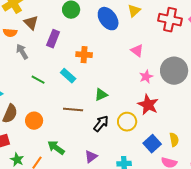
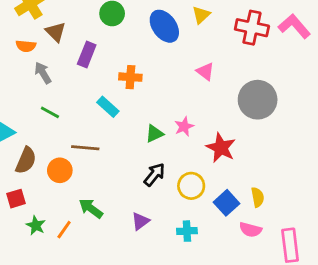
pink star: (146, 77) -> (184, 127), moved
green line: (38, 80) -> (50, 112), moved
brown line: (73, 110) -> (85, 148), moved
yellow circle: (127, 122) -> (191, 186), moved

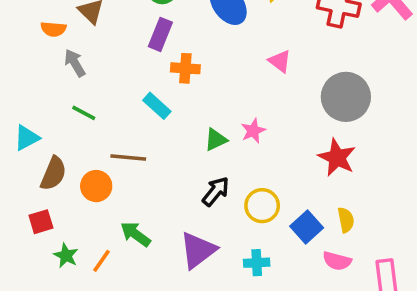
purple rectangle: (87, 54) -> (160, 34), moved
red star: (221, 148) -> (337, 157), moved
purple triangle: (140, 221) -> (198, 250), size x1.6

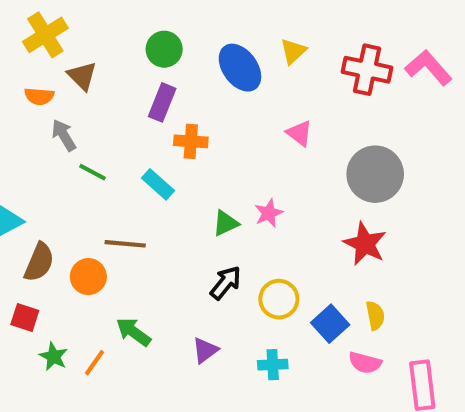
green line: (84, 113) -> (92, 172), moved
red square: (41, 222) -> (25, 318), turned 35
purple triangle: (198, 250) -> (205, 350), size x0.6

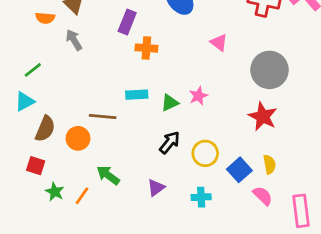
gray arrow: (64, 135) -> (74, 40), moved
green line: (92, 172) -> (33, 70), moved, turned -66
cyan rectangle: (158, 184) -> (137, 95), moved, turned -45
pink semicircle: (365, 363) -> (263, 196), turned -150

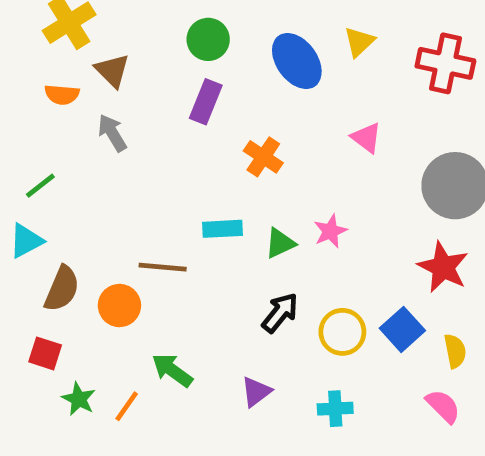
orange cross: (146, 48) -> (263, 157), moved, turned 30
blue square: (239, 170) -> (402, 329), moved

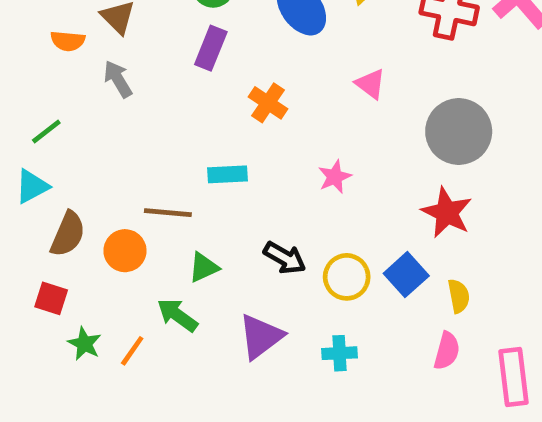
green triangle: (280, 243) -> (204, 267), moved
black arrow: (280, 313) -> (285, 258), turned 81
purple triangle: (256, 392) -> (261, 336), size x1.5
pink semicircle: (443, 406) -> (447, 351), turned 60

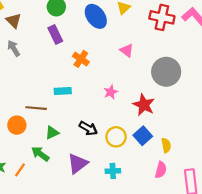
purple rectangle: (211, 48) -> (55, 34), turned -48
red star: (447, 213) -> (144, 105), moved

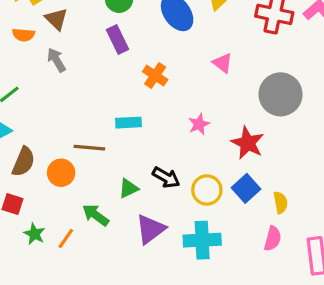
green triangle: (52, 133) -> (128, 188), moved
cyan cross: (113, 171) -> (202, 240), size x1.6

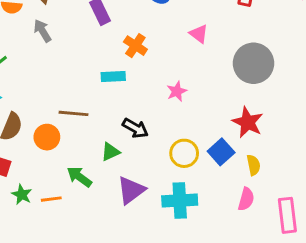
cyan rectangle: (128, 123) -> (113, 77), moved
red star: (248, 143) -> (248, 122), moved
black arrow: (166, 177) -> (135, 128), moved
orange line: (66, 239) -> (51, 199), turned 48

